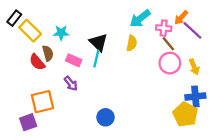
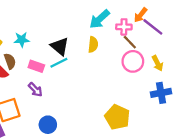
cyan line: (96, 59) -> (59, 63), turned 54
yellow pentagon: (185, 114) -> (117, 117), moved
blue circle: (106, 117) -> (48, 125), moved

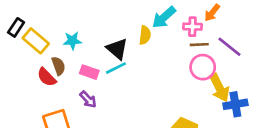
purple line: (153, 27) -> (229, 47), moved
brown line: (130, 42) -> (199, 45), turned -49
yellow semicircle: (93, 45) -> (145, 35), moved
yellow arrow: (157, 63) -> (219, 88), moved, size x1.5

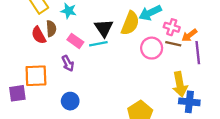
orange arrow: (212, 13) -> (189, 35), moved
yellow semicircle: (145, 35) -> (130, 23), size x1.5
purple line: (229, 47) -> (198, 53), turned 30
pink circle: (203, 67) -> (152, 48), moved

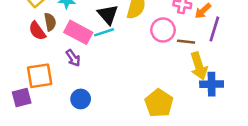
pink rectangle: (75, 41) -> (78, 32), size x1.5
brown line: (173, 44) -> (186, 42), moved
purple line: (198, 53) -> (214, 29), turned 30

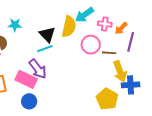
pink rectangle: (78, 32) -> (26, 79), moved
purple arrow: (73, 58) -> (38, 69), moved, size x1.5
yellow pentagon: (159, 103) -> (107, 99), moved

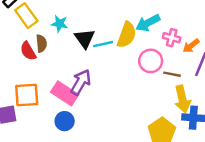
black triangle: (47, 35) -> (85, 39), moved
cyan line: (45, 49) -> (103, 44), moved
purple arrow: (38, 69) -> (81, 82), turned -120

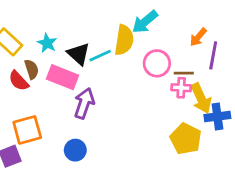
cyan star: (60, 24) -> (47, 43), turned 30
pink cross: (172, 38) -> (181, 88), moved
pink rectangle: (65, 93) -> (63, 77), moved

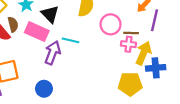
cyan line: (100, 56) -> (71, 40), moved, turned 35
yellow arrow: (201, 98) -> (144, 53), turned -135
yellow pentagon: (186, 139) -> (130, 84), turned -30

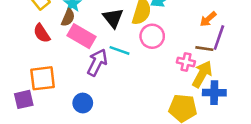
black triangle: (50, 14) -> (113, 18), moved
brown semicircle: (13, 24) -> (68, 18), moved, turned 32
pink circle: (111, 24) -> (152, 36), moved
brown line: (131, 33) -> (204, 49), moved

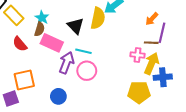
pink circle: (152, 36) -> (87, 71), moved

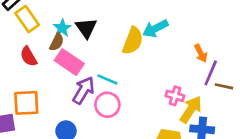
orange arrow: (152, 19) -> (201, 53), turned -80
black triangle: (76, 26) -> (86, 28), moved
brown line: (151, 43) -> (224, 86), moved

